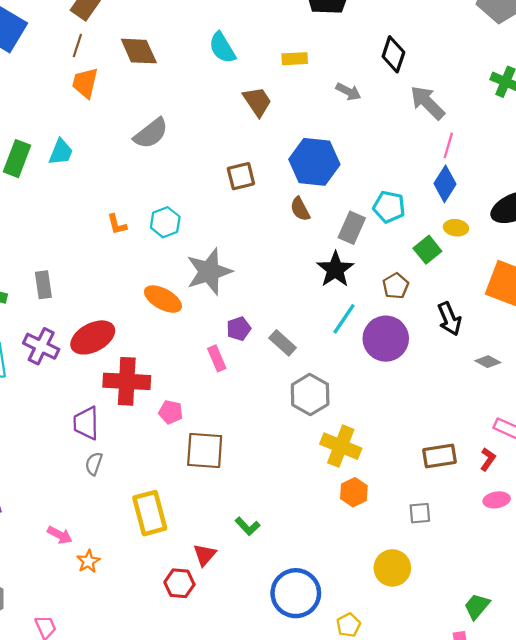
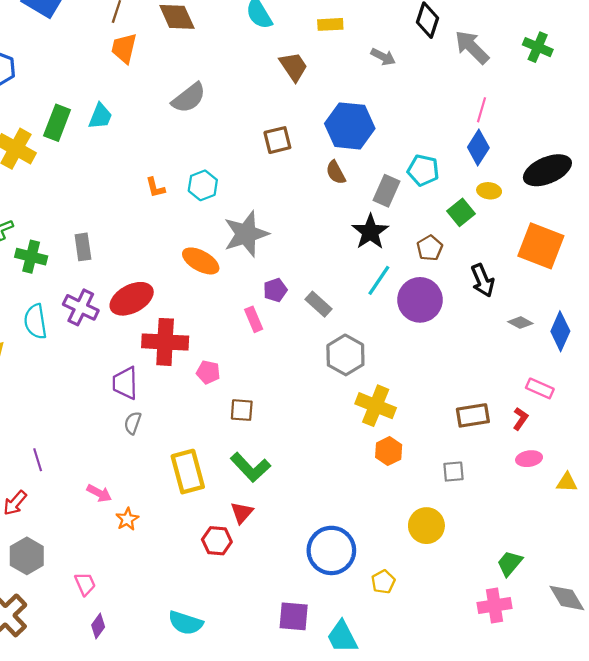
gray arrow: (427, 103) -> (472, 47), moved
brown square: (205, 451) -> (242, 410), size x0.6
green L-shape: (247, 526) -> (250, 467), moved, size x1.6

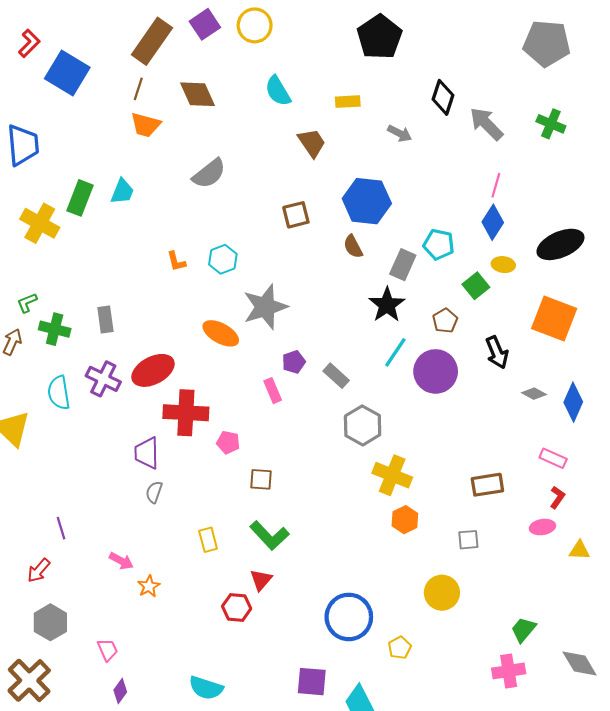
orange trapezoid: (124, 48) -> (146, 125), turned -88
red L-shape: (520, 419) -> (557, 497), moved
yellow rectangle: (188, 472) -> (208, 540), size x0.6

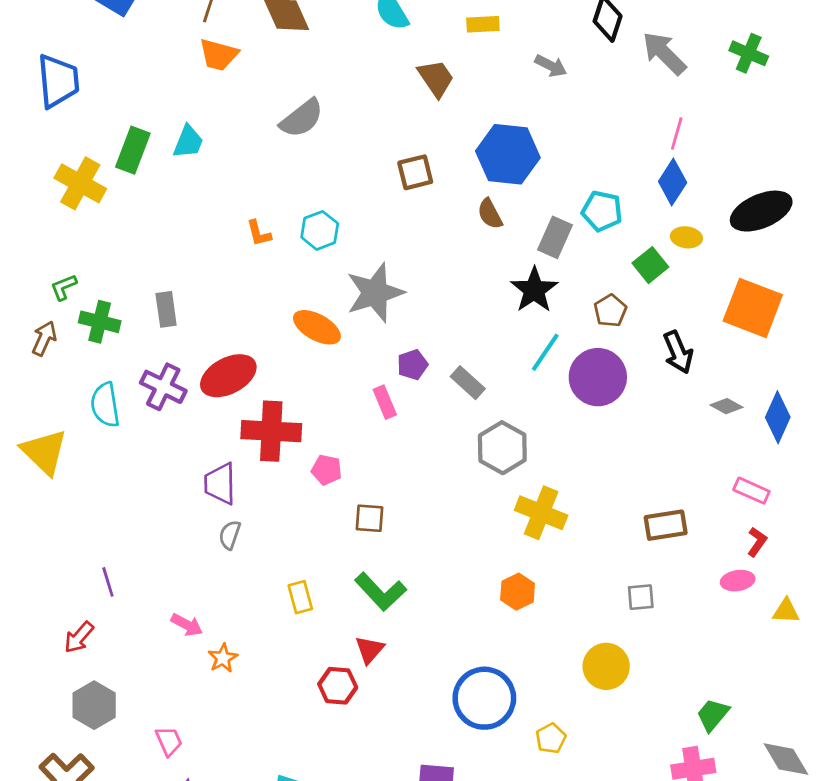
orange hexagon: (405, 520) -> (518, 592), moved

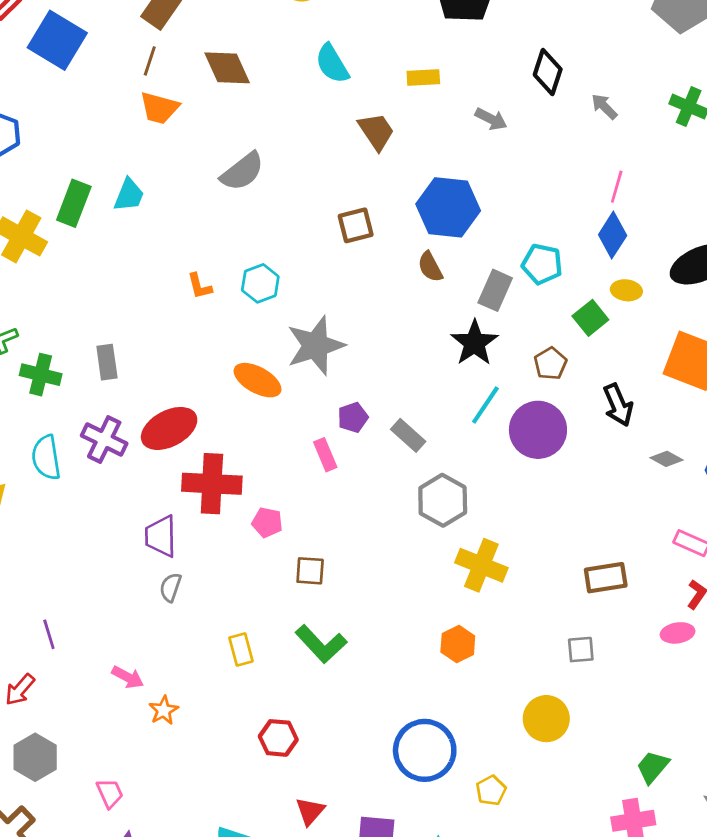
gray arrow: (664, 53) -> (604, 107), size x0.6
red triangle: (369, 650) -> (310, 811), moved

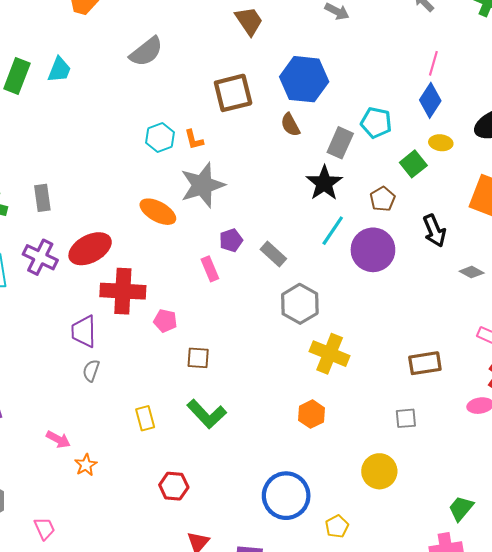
brown square: (356, 225) -> (233, 93), size x1.4
orange L-shape: (199, 286) -> (194, 140), moved

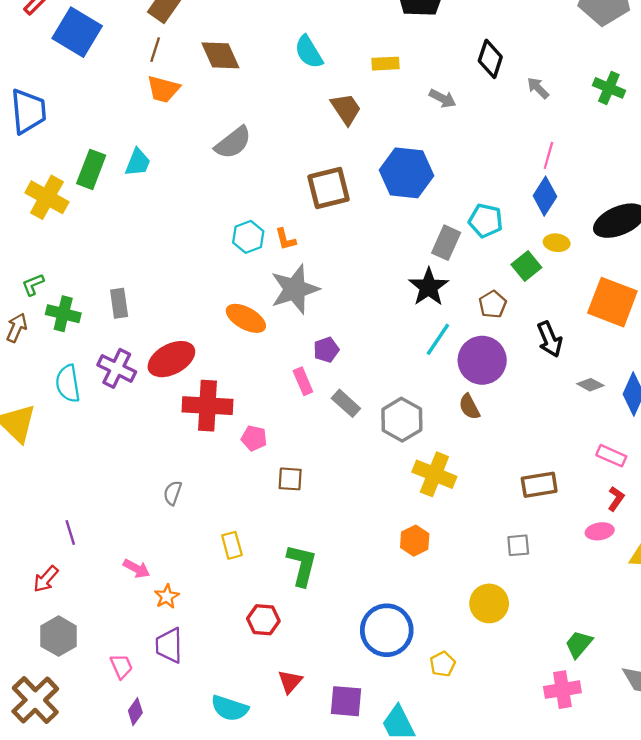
brown semicircle: (290, 125) -> (469, 407), moved
gray rectangle: (273, 254) -> (346, 403), moved
purple trapezoid: (84, 331) -> (169, 645), moved
green L-shape: (207, 414) -> (302, 565), moved, turned -123

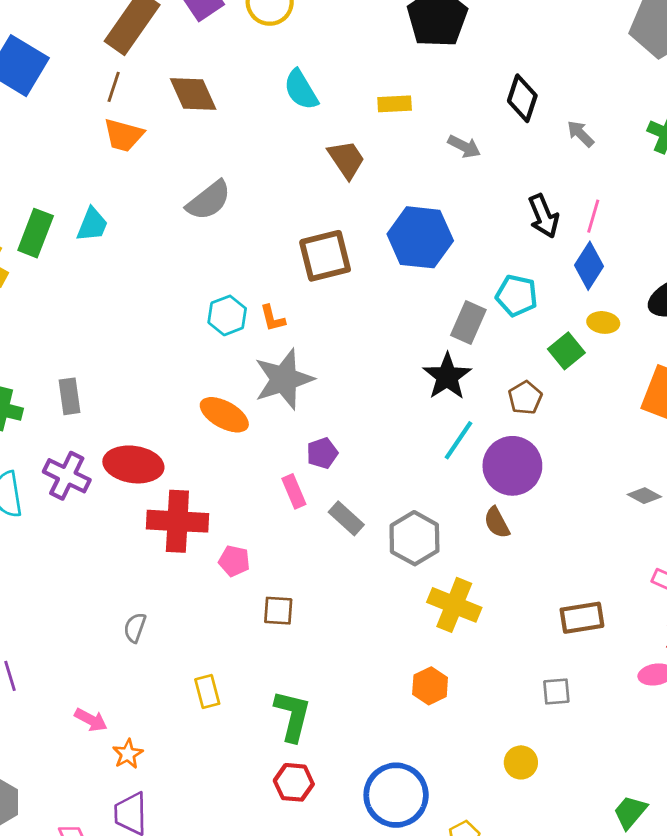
black arrow: (550, 339) -> (544, 216), moved
red ellipse: (171, 359) -> (133, 464), turned 36
yellow circle: (489, 603) -> (521, 762), size x0.7
red hexagon: (263, 620) -> (294, 782), moved

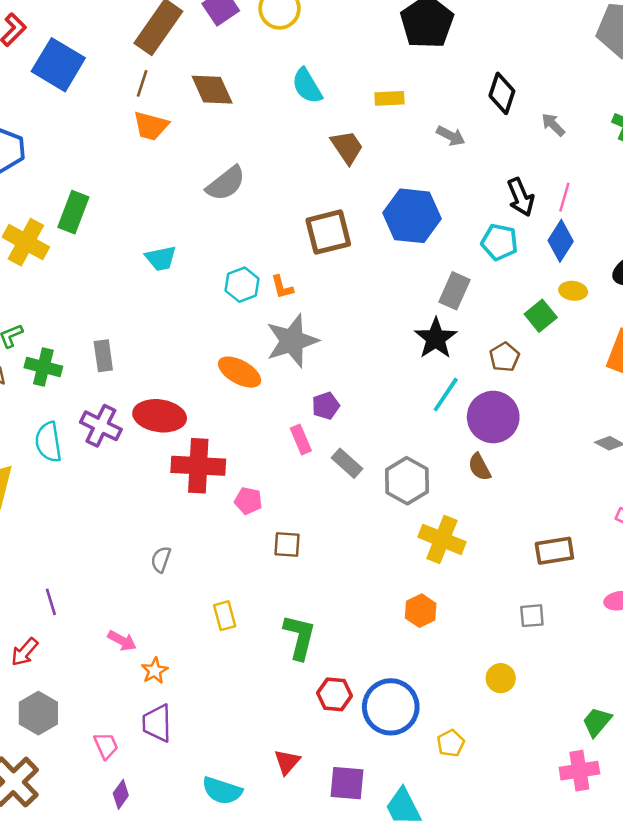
cyan trapezoid: (92, 225) -> (161, 258), moved, turned 56
cyan pentagon: (517, 296) -> (499, 242), moved
red hexagon: (294, 782) -> (335, 694), moved

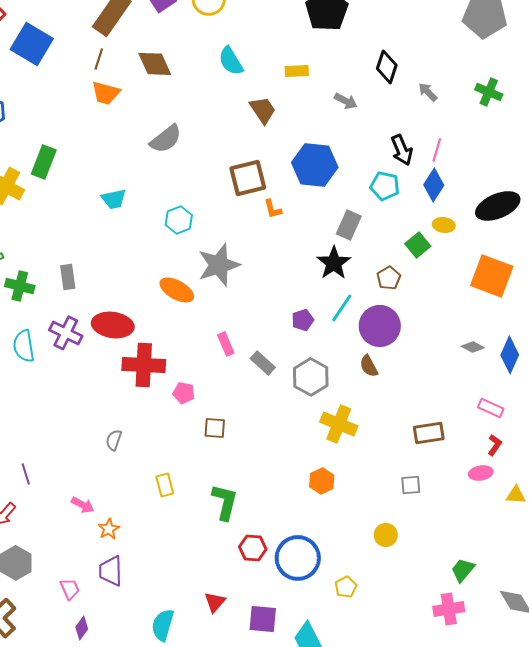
orange L-shape: (282, 287) -> (273, 209), moved
purple pentagon: (326, 406) -> (303, 320), moved
cyan semicircle: (222, 791) -> (163, 625), turned 88

